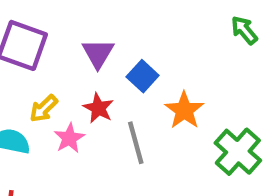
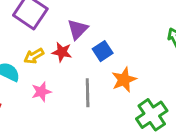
red star: (98, 108) -> (62, 52), moved, turned -30
pink star: (69, 138) -> (41, 92), moved

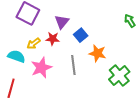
orange star: (124, 80) -> (97, 53), turned -30
pink star: (41, 92) -> (41, 68), size x1.5

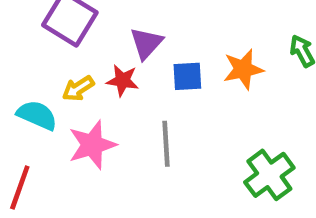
blue square: (81, 35) -> (187, 76), turned 32
orange star: (97, 53) -> (243, 69), moved, turned -30

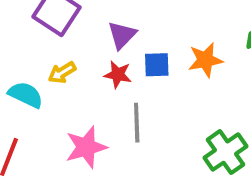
red star: (123, 80) -> (118, 75), moved
pink star: (92, 145) -> (86, 147), moved

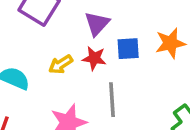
yellow arrow: (62, 73) -> (61, 64), moved

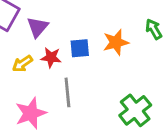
purple triangle: (97, 24) -> (37, 27), moved

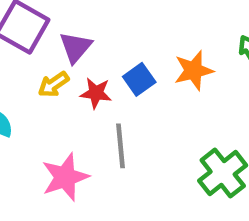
blue square: (80, 48) -> (139, 79), turned -30
yellow arrow: (22, 64) -> (54, 84), moved

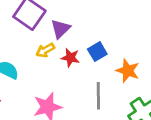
orange star: (194, 71) -> (128, 71), moved, turned 30
gray line: (120, 146) -> (98, 96), moved

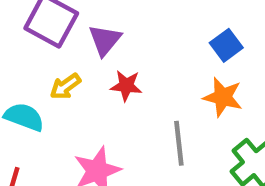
yellow arrow: (45, 50) -> (65, 86), moved
blue square: (97, 52) -> (226, 45), moved

